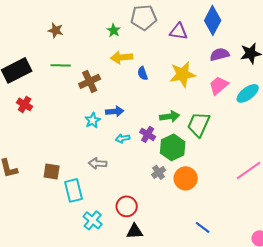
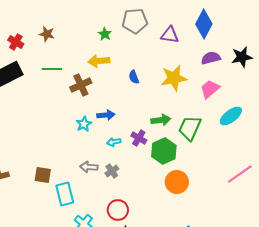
yellow arrow: (122, 57) -> (99, 61), moved
cyan ellipse: (248, 93) -> (231, 116), moved
red cross: (25, 104) -> (16, 42), moved
gray cross: (159, 172) -> (112, 171), moved

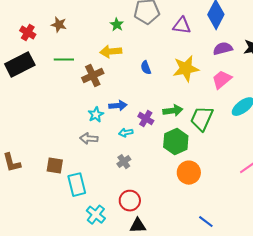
purple cross: (139, 138) -> (146, 119), moved
gray arrow: (89, 167) -> (89, 139), moved

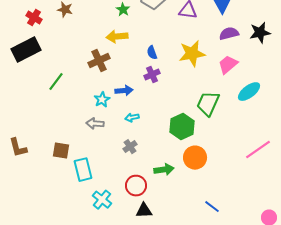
green line: (64, 60) -> (56, 82), moved, turned -54
green arrow: (173, 111) -> (164, 170), moved
purple cross: (146, 119) -> (152, 75), moved, turned 35

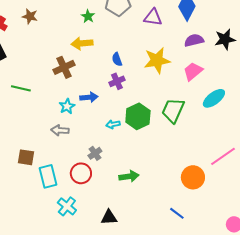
green line: (56, 82) -> (21, 88), turned 66
cyan arrow: (132, 118) -> (113, 124), moved
green hexagon: (182, 127) -> (138, 116), moved
orange circle: (195, 158) -> (193, 177), moved
red circle: (136, 186) -> (81, 173), moved

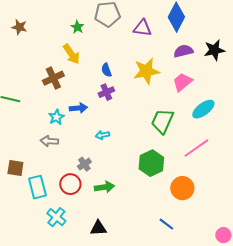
yellow arrow: (82, 43) -> (71, 54), turned -120
green hexagon: (138, 116) -> (151, 163), moved
pink line: (223, 156) -> (196, 148), moved
green arrow: (129, 176) -> (104, 187), moved

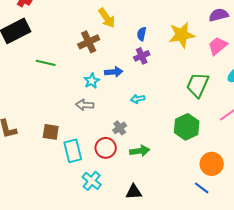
blue semicircle: (106, 70) -> (142, 34), turned 32
orange circle: (182, 188) -> (212, 164), moved

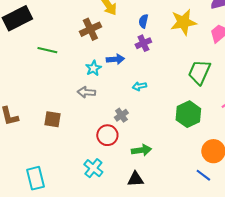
cyan rectangle: (73, 151) -> (35, 178), moved
green arrow: (140, 151) -> (141, 150), moved

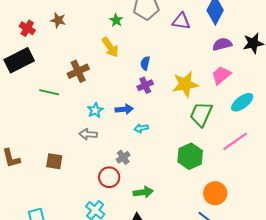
yellow star: (183, 22) -> (185, 84), moved
brown cross: (90, 29) -> (78, 71), moved
blue arrow: (115, 59) -> (124, 109), moved

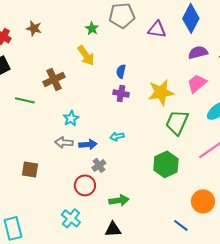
purple cross: (145, 85) -> (121, 93), turned 35
blue arrow: (124, 109) -> (88, 144), moved
orange circle: (215, 193) -> (203, 201), moved

